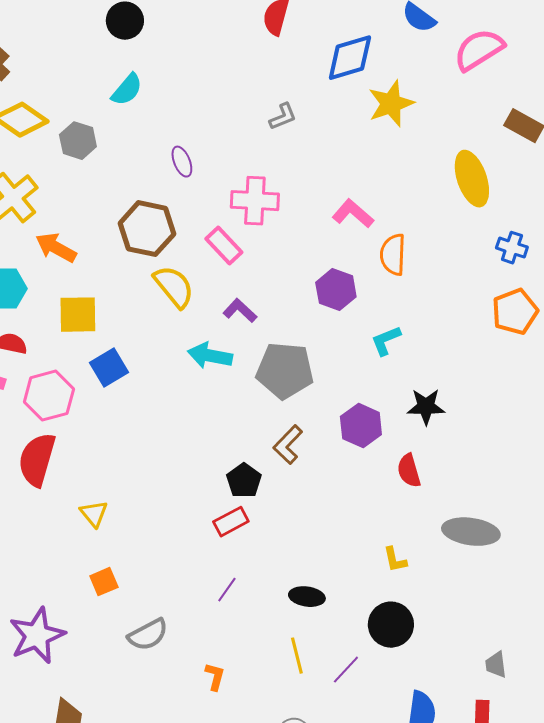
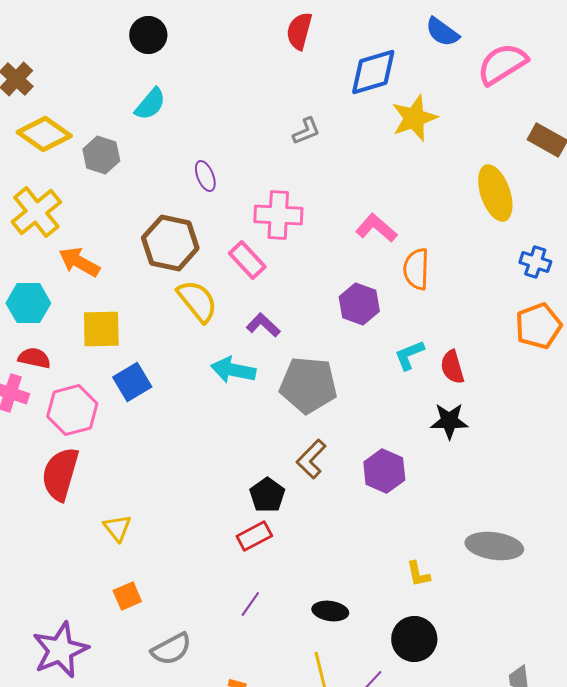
purple hexagon: (361, 426) -> (384, 471), moved
red semicircle: (409, 471) -> (452, 367), moved

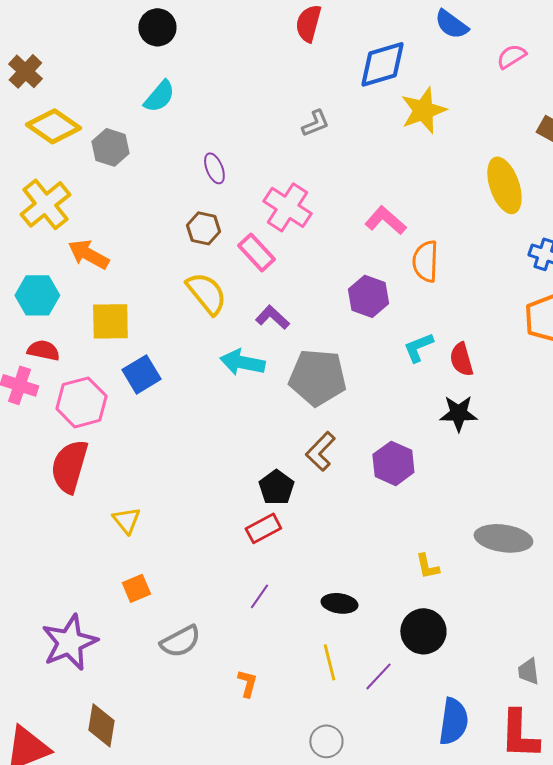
pink semicircle: (502, 64) -> (511, 56), size x0.6
pink cross: (278, 215) -> (287, 207), turned 30
brown hexagon: (170, 243) -> (203, 228), moved, size x0.6

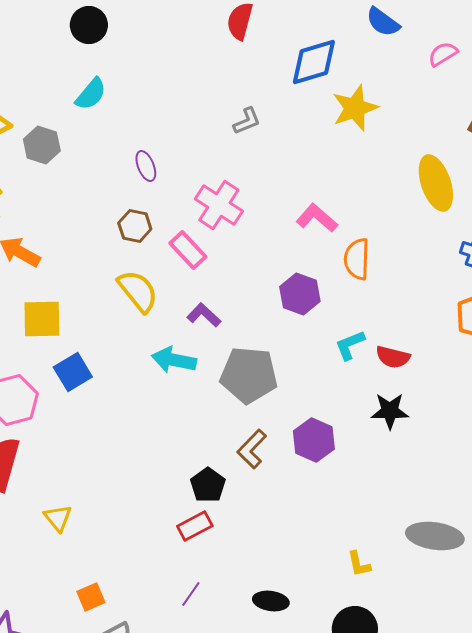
red semicircle: (461, 359) -> (393, 357), turned -60
purple hexagon: (393, 463) -> (314, 440), moved
orange square: (136, 588) -> (91, 597), moved

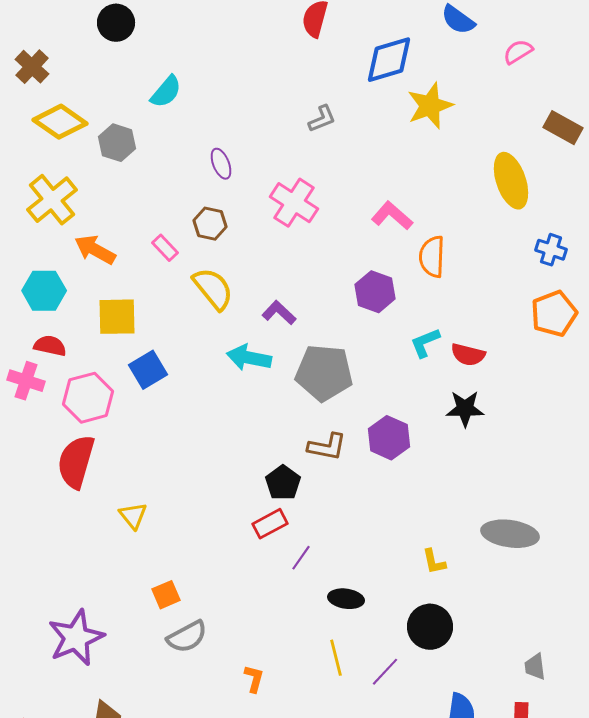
black circle: (89, 25) -> (116, 23), moved
pink rectangle: (188, 250) -> (165, 248), moved, size x0.7
brown L-shape: (252, 449) -> (327, 447), turned -123
purple line: (191, 594) -> (301, 558), moved

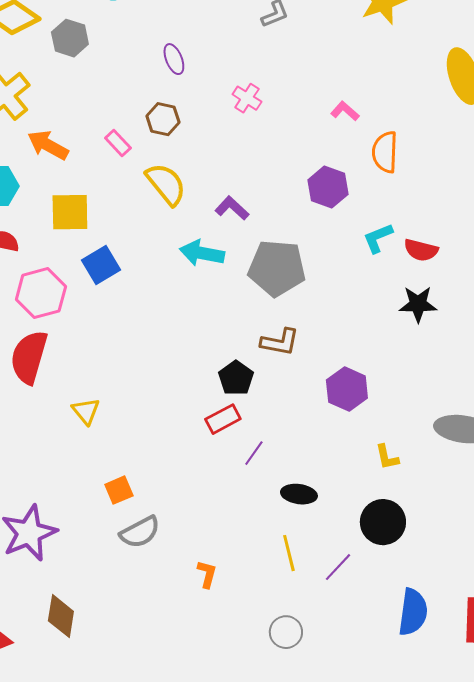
pink cross: (294, 203) -> (247, 98), size x0.6
pink L-shape: (392, 216) -> (345, 111), size x0.7
purple hexagon: (389, 438) -> (347, 389), moved

